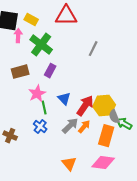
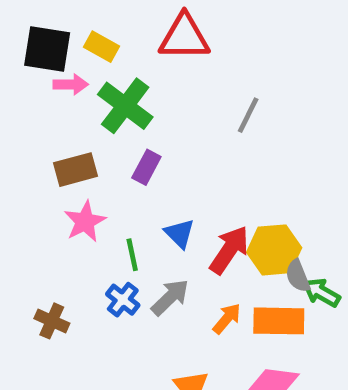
pink arrow: (18, 36) -> (71, 84), turned 88
pink star: (37, 94) -> (85, 222), moved
gray arrow: (70, 126) -> (170, 297), moved
orange arrow: (84, 127) -> (227, 319), moved
orange rectangle: (106, 136) -> (279, 321), turned 75

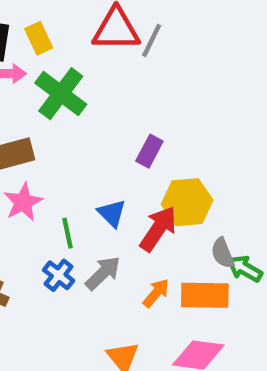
yellow rectangle: (102, 47) -> (39, 38), turned 36
gray line: (248, 115) -> (152, 40), moved
purple rectangle: (146, 167) -> (149, 151), moved
yellow hexagon: (274, 250) -> (187, 202), moved

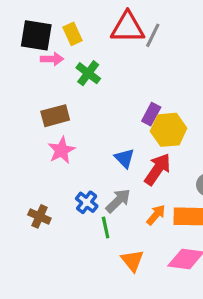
green cross: (61, 94) -> (88, 73), size x0.7
yellow hexagon: (187, 202) -> (169, 130), moved
green line: (67, 233) -> (106, 227), moved

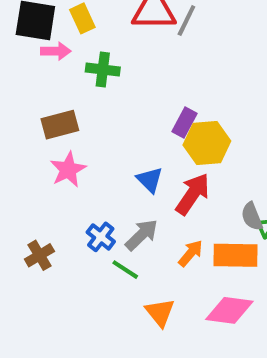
green cross: (88, 73) -> (103, 69), turned -30
brown cross: (39, 216) -> (39, 255), turned 35
green line: (106, 227) -> (125, 270), turned -45

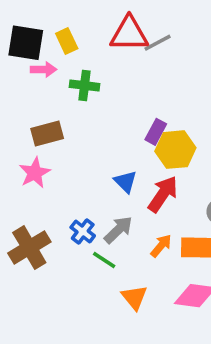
gray line: (186, 20) -> (158, 43), turned 36
pink star: (68, 170) -> (35, 173), moved
brown cross: (39, 255) -> (29, 248), size x1.6

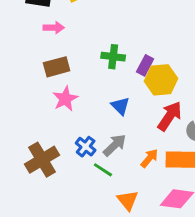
pink arrow: (44, 69) -> (54, 28), moved
green cross: (85, 85) -> (113, 57), moved
pink star: (35, 173) -> (65, 99), moved
red arrow: (163, 194) -> (170, 116), moved

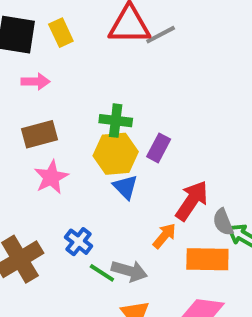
purple rectangle: (145, 65) -> (159, 148), moved
yellow hexagon: (161, 80) -> (116, 154), moved
gray arrow: (115, 145) -> (129, 271), moved, turned 60
orange arrow: (149, 158) -> (164, 236), moved

